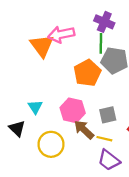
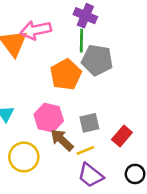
yellow line: (104, 139) -> (85, 150), turned -35

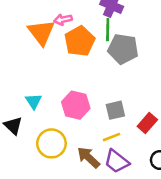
pink arrow: (36, 30) -> (63, 20), size x0.6
orange pentagon: (66, 75) -> (80, 41), moved
brown arrow: (62, 140) -> (89, 157), moved

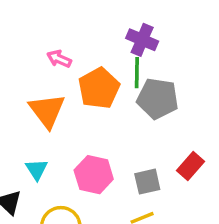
pink arrow: (63, 20) -> (59, 59), moved, turned 36
orange triangle: (41, 32) -> (47, 111), moved
red rectangle: (147, 123) -> (191, 166), moved

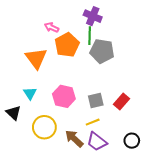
pink arrow: (59, 59) -> (52, 27), moved
red rectangle: (191, 166) -> (122, 101), moved

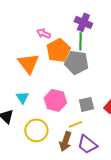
gray pentagon: (102, 51) -> (76, 62), moved
yellow line: (93, 122) -> (75, 124), moved
brown arrow: (74, 139) -> (65, 141), turned -114

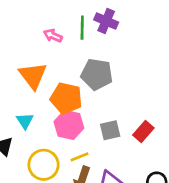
green line: (80, 41) -> (82, 28), moved
orange pentagon: (58, 50) -> (66, 98), moved, turned -30
yellow line: (75, 124) -> (80, 157), moved

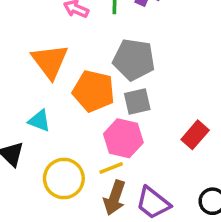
cyan triangle: (25, 121) -> (39, 121), turned -36
pink hexagon: (69, 125) -> (123, 138), moved
gray square: (110, 130) -> (137, 102), moved

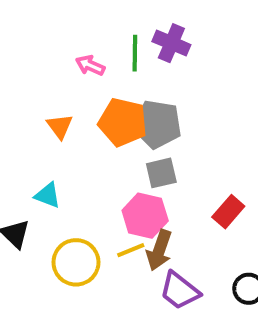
orange triangle: (50, 61) -> (60, 126), size x0.6
orange pentagon: (94, 91) -> (123, 122), moved
brown arrow: (115, 198) -> (159, 250), moved

